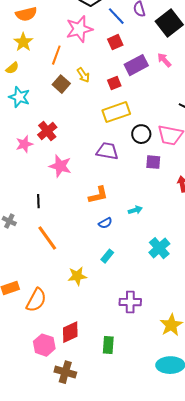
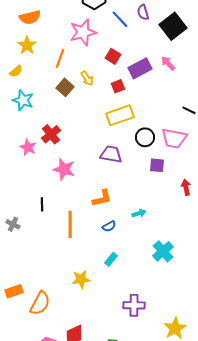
red square: (115, 42) -> (113, 56), moved, turned -35
pink star: (24, 144) -> (28, 147), turned -30
orange line: (47, 238) -> (70, 224), moved, turned 36

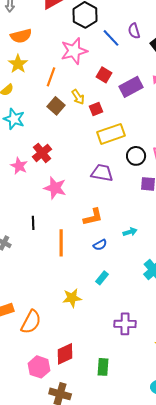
red square: (118, 86) -> (96, 109), moved

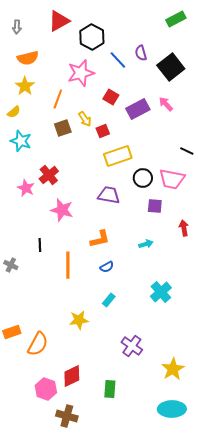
brown square: (56, 106) -> (63, 128), turned 30
cyan arrow: (130, 232) -> (146, 244), moved
purple cross: (125, 324) -> (132, 346), turned 35

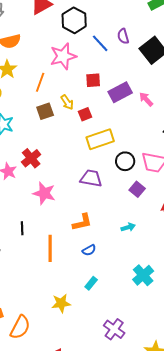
red square: (111, 97) -> (93, 80), turned -35
pink arrow: (166, 104) -> (146, 99), moved
purple square: (155, 206) -> (137, 189), turned 35

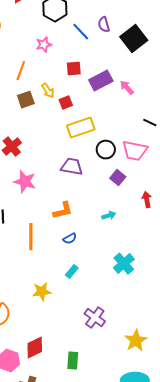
pink star: (63, 56) -> (44, 45), size x0.6

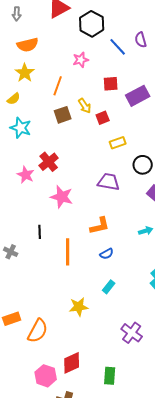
yellow rectangle: (81, 128) -> (118, 143), size x0.6

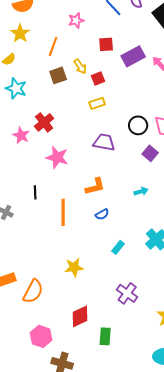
yellow rectangle: (118, 143) -> (97, 103), moved
cyan rectangle: (109, 287) -> (118, 247), moved
red diamond: (72, 363) -> (80, 316), moved

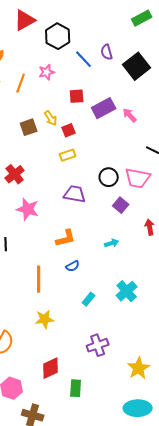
orange line: (53, 46) -> (21, 83), moved
orange line: (63, 212) -> (39, 279), moved
purple cross: (127, 293) -> (98, 345), turned 35

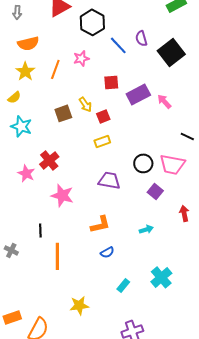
orange line: (39, 279) -> (57, 256), moved

